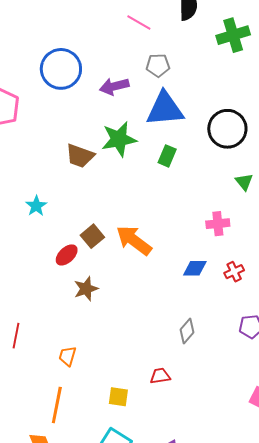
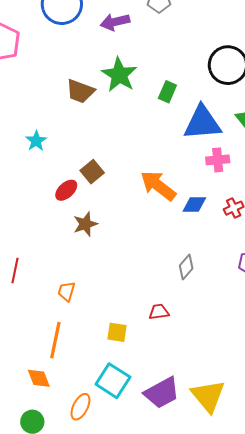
blue triangle: (165, 109) -> (202, 123), moved
green star: (119, 139) -> (119, 75), turned -30
orange arrow: (134, 240) -> (158, 186), moved

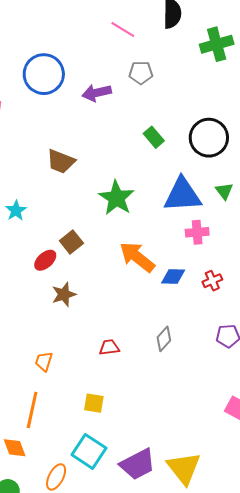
green star: (119, 75) -> (116, 198), moved
green rectangle: (167, 92) -> (154, 137), moved, turned -65
red trapezoid: (159, 312) -> (109, 347), moved

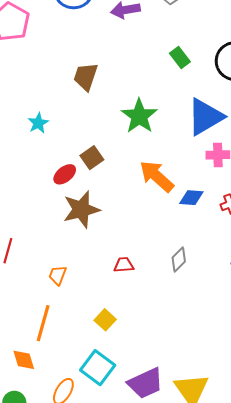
brown trapezoid: (61, 161) -> (86, 77), turned 84
blue triangle: (182, 195) -> (205, 117), turned -30
brown star: (64, 294) -> (81, 210), size x1.5
yellow square: (94, 403) -> (105, 320), turned 30

